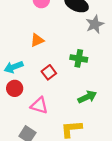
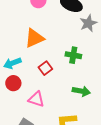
orange triangle: (37, 40) -> (34, 38), size x1.5
green arrow: (87, 97) -> (81, 91), turned 36

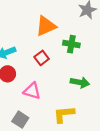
orange triangle: (34, 38) -> (46, 26), moved

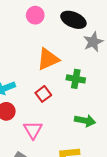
pink triangle: (32, 91) -> (33, 130), turned 42

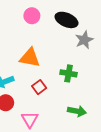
orange triangle: (48, 59) -> (30, 58), moved, turned 35

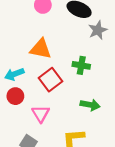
red square: (39, 87) -> (51, 80), size x1.5

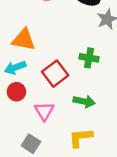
orange triangle: (41, 49) -> (24, 40), moved
green arrow: (90, 105) -> (84, 101), moved

